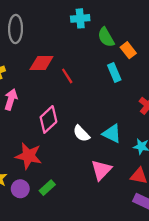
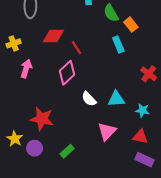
pink diamond: (48, 119) -> (67, 73), moved
cyan triangle: (112, 134) -> (116, 99), turned -30
green rectangle: (47, 188) -> (67, 151), moved

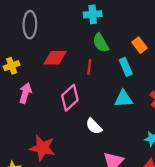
green semicircle: (111, 13) -> (101, 43), moved
red line: (76, 48) -> (89, 67), moved, turned 40
cyan triangle: (116, 99) -> (123, 99), moved

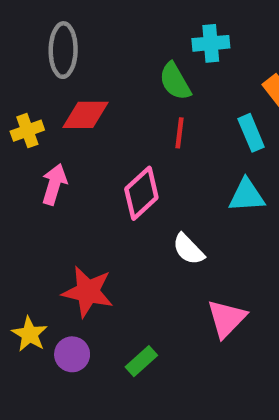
cyan cross: (93, 14) -> (211, 43), moved
green semicircle: (101, 43) -> (175, 81), moved
red diamond: (55, 58) -> (86, 115), moved

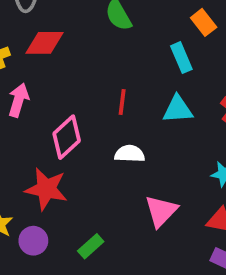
red line: (179, 133) -> (122, 102), moved
pink diamond: (141, 193) -> (67, 137), moved
white semicircle: (188, 249) -> (130, 154), turned 136

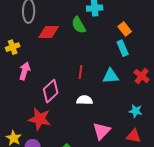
red diamond: (44, 43) -> (49, 32), moved
cyan rectangle: (181, 58) -> (123, 48), moved

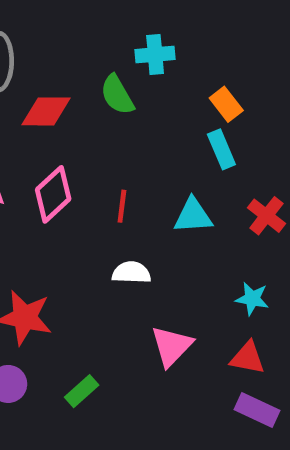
pink diamond: (51, 91) -> (53, 194), moved

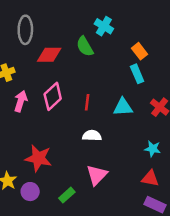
cyan cross: (155, 55) -> (104, 26), turned 36
pink triangle: (172, 346) -> (97, 175), moved

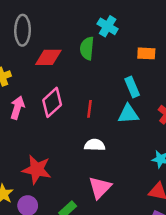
green semicircle: (85, 46) -> (87, 48), turned 36
orange rectangle: (139, 51) -> (146, 53), turned -49
cyan rectangle: (137, 74) -> (132, 87), moved

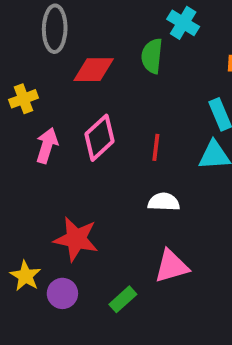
pink triangle: (100, 188) -> (171, 266), turned 30

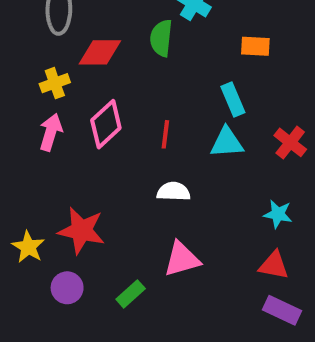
yellow cross: (24, 99) -> (55, 83), moved
yellow star: (25, 276) -> (28, 247), moved

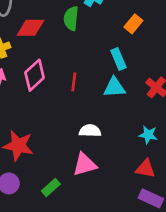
orange rectangle: (255, 46) -> (133, 24), turned -54
white semicircle: (174, 192) -> (90, 131), moved

